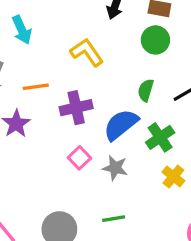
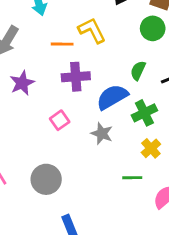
orange line: (36, 87) -> (62, 44), moved
pink square: (79, 158) -> (60, 120), moved
green line: (114, 219) -> (132, 178), moved

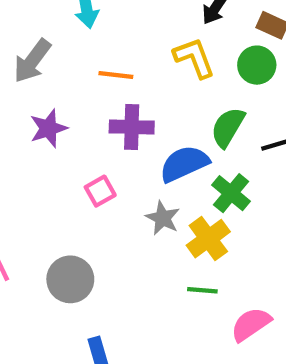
yellow L-shape: (92, 30) -> (194, 58), moved
green semicircle: (138, 71) -> (228, 127), size x1.4
green cross: (144, 113) -> (231, 193), turned -30
yellow cross: (151, 148) -> (208, 239), moved, size x1.4

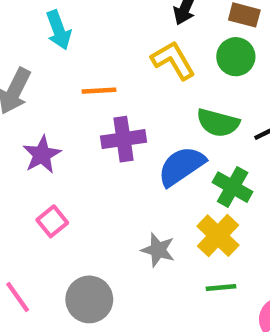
green semicircle: (228, 127) -> (218, 123), turned -96
pink square: (100, 191) -> (52, 221), moved
gray star: (163, 218) -> (158, 250), moved

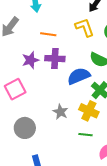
purple star: (42, 155) -> (30, 60), moved
pink square: (52, 221) -> (15, 89), size x1.5
yellow cross: (218, 236) -> (89, 111), turned -30

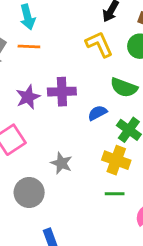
orange line: (48, 34) -> (29, 47), moved
blue semicircle: (79, 76) -> (97, 113), size x0.6
gray star: (60, 112) -> (61, 163), moved

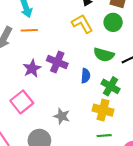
purple cross: (62, 92) -> (57, 62), turned 30
blue semicircle: (97, 113) -> (86, 76), turned 128

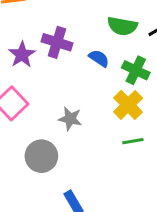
blue semicircle: (86, 76) -> (99, 58), turned -56
yellow cross: (103, 110) -> (128, 105), turned 36

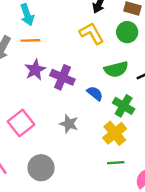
green semicircle: (122, 26) -> (116, 69), turned -30
purple star: (22, 55) -> (35, 70), moved
gray star: (70, 119) -> (69, 124), moved

